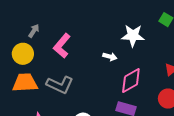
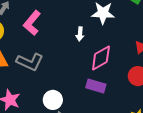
white arrow: (110, 57) -> (80, 34), turned 80

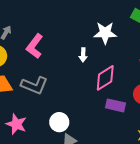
purple rectangle: (96, 86) -> (116, 105), moved

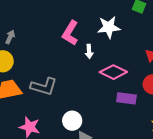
pink L-shape: (35, 46) -> (70, 33), moved
pink diamond: (105, 78) -> (113, 72), turned 64

